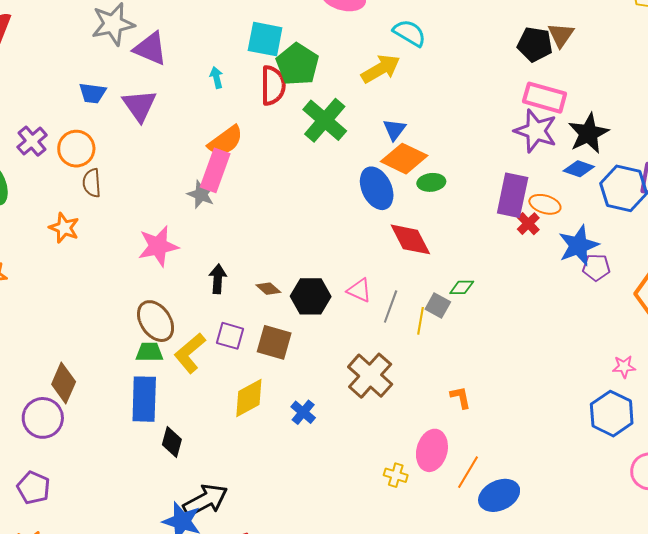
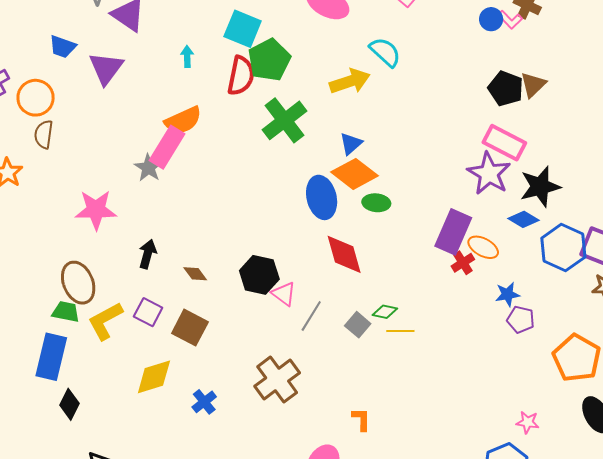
blue star: (578, 245) -> (508, 294), size x0.6
black hexagon: (311, 296) -> (259, 275), moved
yellow line: (421, 321) -> (400, 331), moved, turned 68

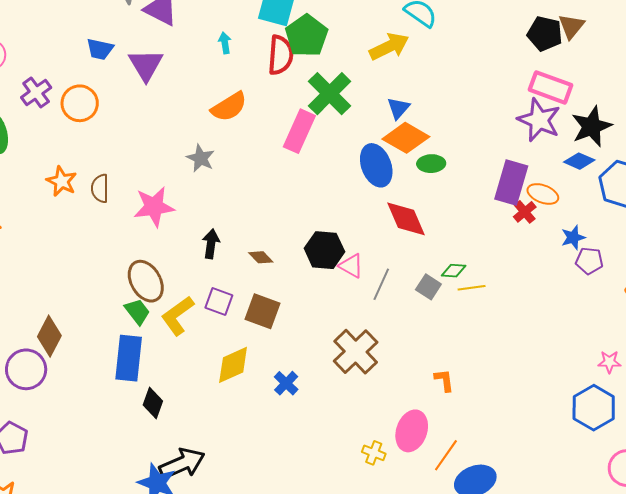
brown semicircle: (44, 134) -> (100, 188), moved
pink rectangle: (167, 147) -> (299, 131), moved
green trapezoid: (66, 312) -> (137, 312), turned 48

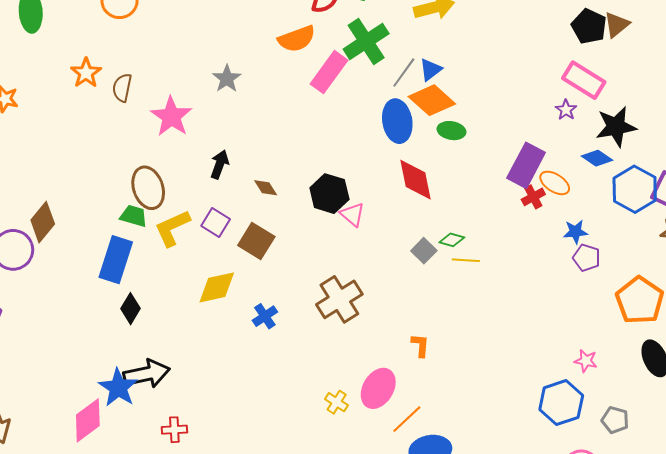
orange semicircle: (229, 107) -> (297, 39), moved
purple star: (539, 120) -> (566, 110), size x0.5
pink star: (154, 207) -> (171, 117), turned 30
gray line: (381, 284) -> (404, 73), moved
green trapezoid: (137, 312) -> (134, 216), turned -48

